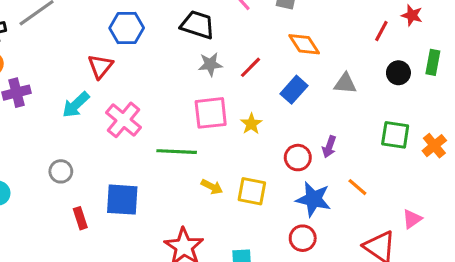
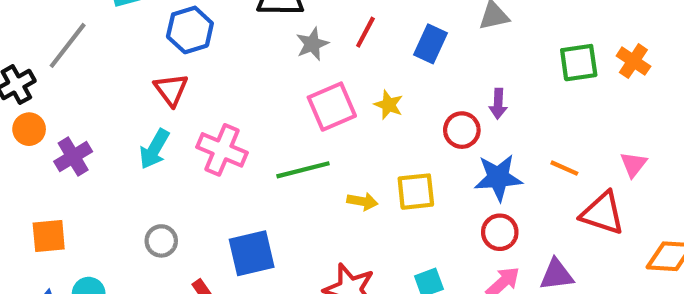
orange line: (357, 187) -> (564, 168), moved

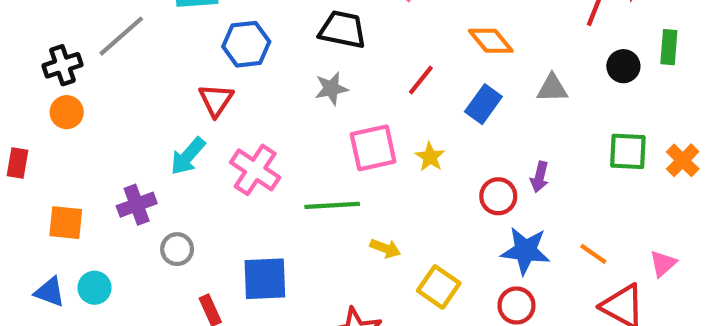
gray star: (312, 44) -> (331, 89), moved
purple cross: (73, 157) -> (137, 205), moved
yellow square: (416, 192) -> (439, 287), moved, turned 30

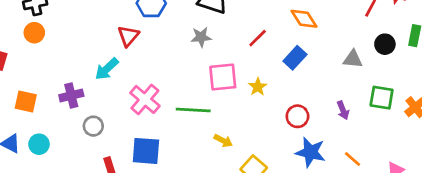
gray triangle: (552, 88) -> (353, 59), moved
pink cross: (255, 170) -> (145, 99), moved
purple arrow: (540, 177) -> (343, 110), moved, turned -42

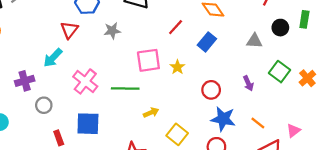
gray star: (201, 37) -> (112, 31), moved
green square: (382, 98) -> (279, 72), turned 30
yellow arrow: (223, 141) -> (151, 113), turned -48

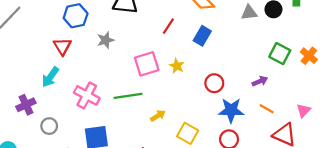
gray triangle: (254, 41) -> (249, 13), moved
purple arrow: (248, 83) -> (260, 81), moved, turned -80

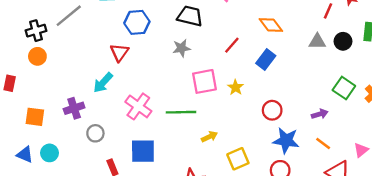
gray star: (106, 40) -> (182, 48), moved
yellow square: (188, 133) -> (238, 159), turned 30

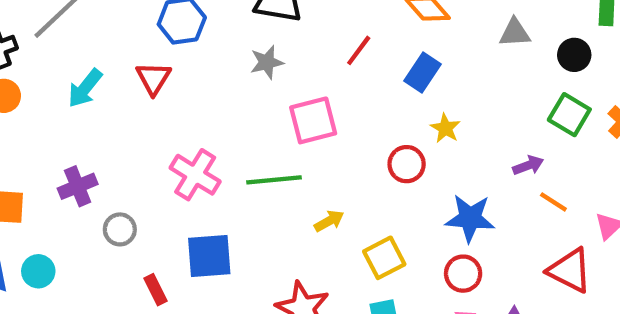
black circle: (343, 41) -> (574, 55), moved
cyan arrow: (103, 83) -> (85, 88), moved
yellow star: (236, 87) -> (445, 128), moved
red circle: (272, 110) -> (407, 164), moved
orange line: (323, 143) -> (553, 202), moved

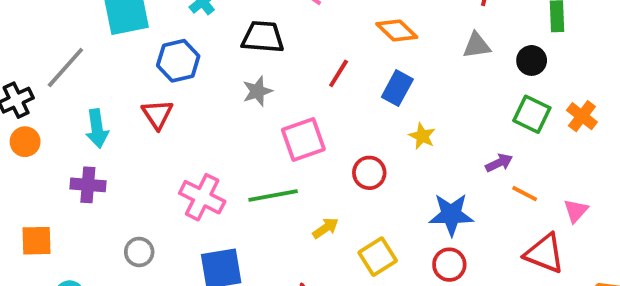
cyan arrow: (85, 88) -> (97, 128), turned -42
red circle: (407, 164) -> (369, 173), moved
purple cross: (78, 186) -> (88, 185), moved, turned 32

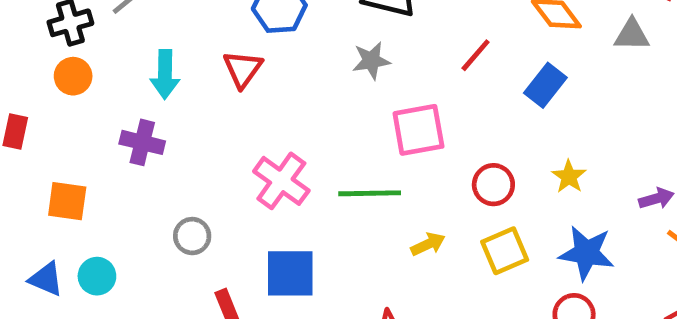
gray triangle: (477, 45) -> (632, 35), moved
yellow star: (422, 136) -> (569, 177), moved
yellow square: (378, 257) -> (505, 251), moved

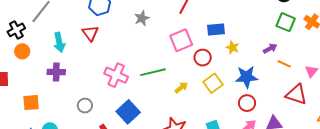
blue rectangle: (545, 85) -> (216, 30), moved, turned 60
pink square: (418, 130) -> (181, 40), moved
blue square: (290, 273) -> (128, 112), turned -30

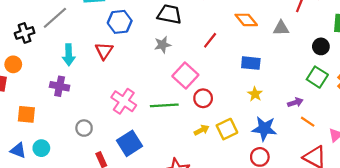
blue rectangle: (216, 30) -> (251, 63), moved
pink square: (181, 40) -> (185, 75), moved, turned -35
orange circle: (22, 51) -> (13, 64), moved
red circle: (203, 58) -> (203, 98), moved
yellow arrow: (181, 88) -> (202, 130), moved

